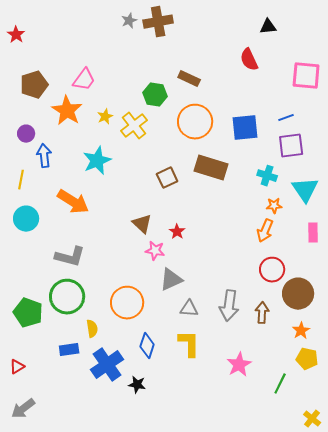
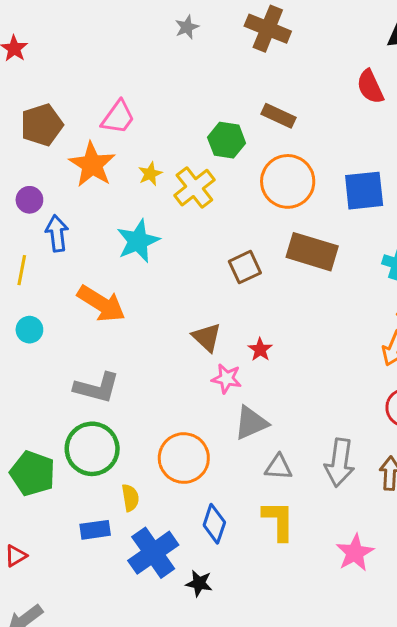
brown cross: (158, 22) -> (268, 29), moved, turned 32
cyan circle: (26, 219) -> (29, 330), size x0.7

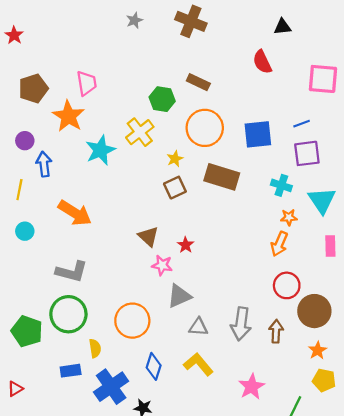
pink trapezoid: (118, 117) -> (87, 83), turned -45
yellow star: (150, 174) -> (175, 159), moved
cyan star: (138, 241) -> (100, 150), moved
yellow L-shape: (279, 521) -> (198, 364), turned -40

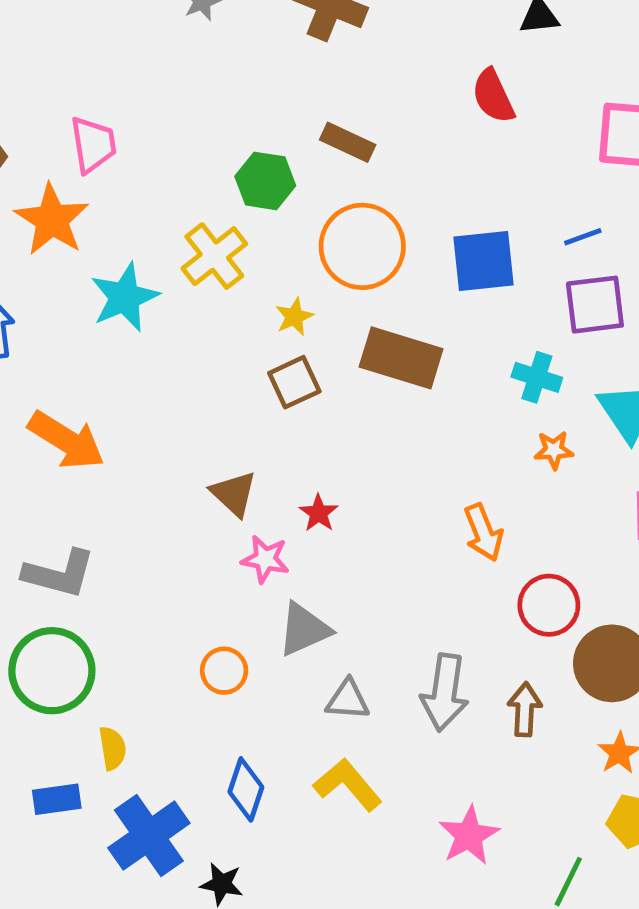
orange arrow: (279, 244) -> (483, 532), moved, turned -45
orange circle: (132, 321) -> (224, 671), moved, size x0.6

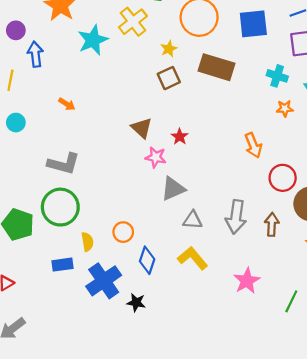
orange arrow: (66, 440) -> (67, 104), size x0.5
orange circle: (224, 671) -> (123, 232), moved

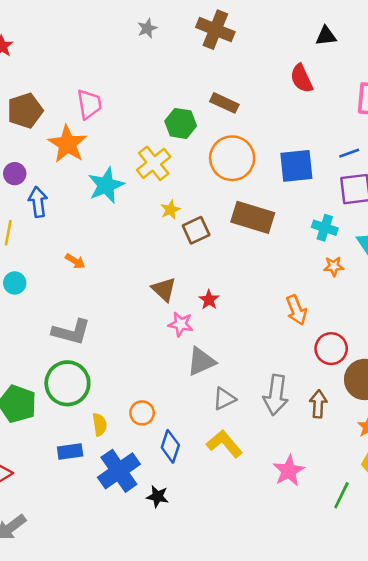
yellow star: (169, 49) -> (170, 210), moved
gray triangle: (193, 220) -> (224, 399), turned -30

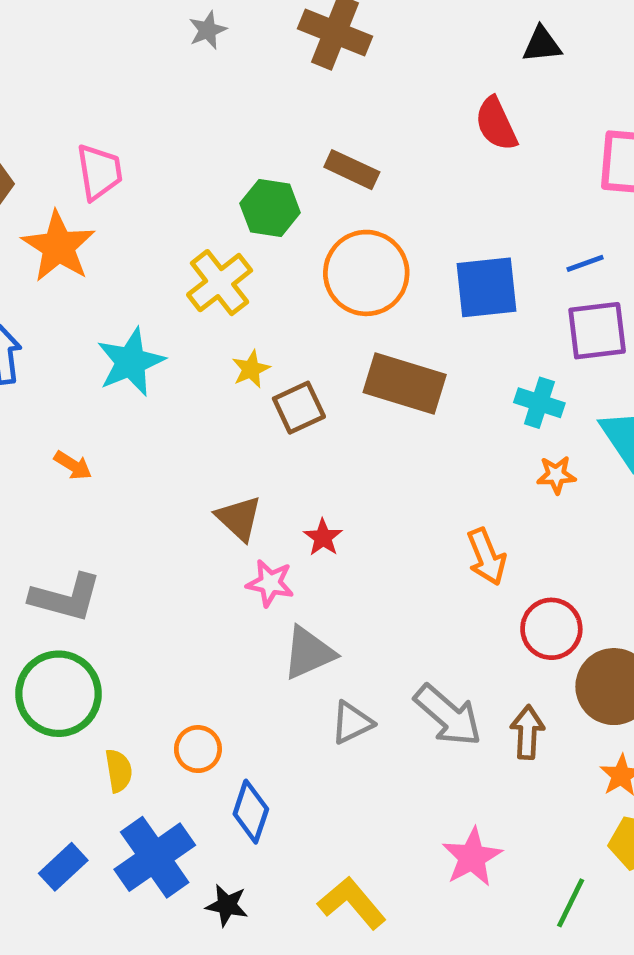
cyan star: (106, 185) -> (131, 362), moved
gray arrow: (276, 395) -> (448, 715), turned -57
yellow L-shape: (224, 444) -> (352, 903), moved
blue rectangle: (70, 451) -> (63, 867), moved, turned -35

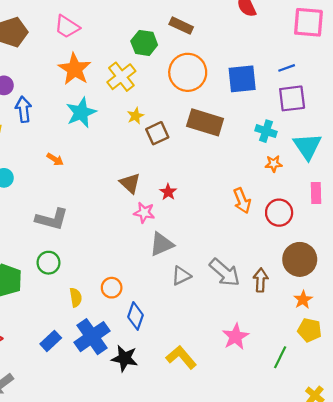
pink trapezoid: (99, 172) -> (67, 27), turned 132
orange star: (59, 247) -> (75, 69), moved
red circle: (551, 629) -> (279, 213), moved
green circle: (59, 694) -> (49, 263), size x0.6
black star: (227, 905) -> (125, 358), size x1.4

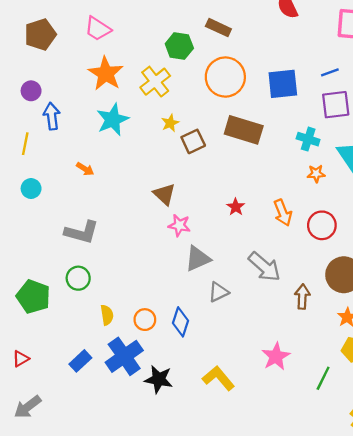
red star: (168, 192) -> (236, 207), moved
gray arrow: (225, 272) -> (264, 267), moved
orange circle: (112, 288) -> (145, 320), moved
blue diamond: (136, 316) -> (180, 322), moved

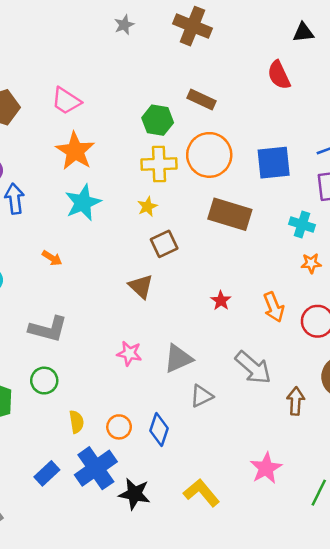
yellow cross: (155, 82) -> (159, 164), moved, turned 36
brown square: (193, 141) -> (164, 244), moved
pink star: (179, 225) -> (129, 353), moved

